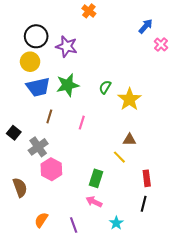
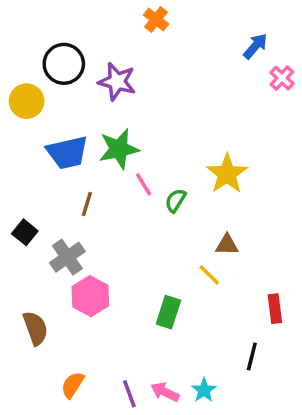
yellow circle: (30, 62) -> (27, 101), moved
green semicircle: (105, 87) -> (176, 200), moved
pink line: (82, 123) -> (144, 184), moved, turned -48
red rectangle: (147, 178) -> (275, 309), moved
pink arrow: (94, 202) -> (165, 392), moved

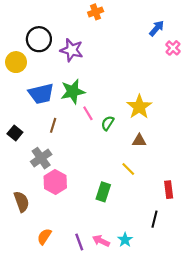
orange cross: (156, 19) -> (96, 12), turned 32
black square: (25, 232) -> (15, 133), moved
brown triangle: (227, 245) -> (139, 141), moved

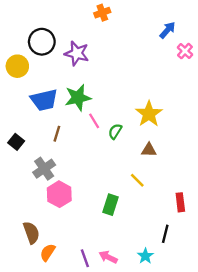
brown semicircle: (21, 202) -> (31, 233), moved
cyan star: (125, 240) -> (145, 256), moved

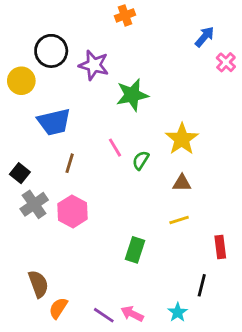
green star: (78, 98) -> (132, 95), moved
gray cross: (44, 169) -> (34, 204), moved
yellow line: (137, 180) -> (179, 220), moved, turned -63
pink hexagon: (59, 194) -> (72, 211), moved
purple line: (85, 258) -> (104, 315), turned -36

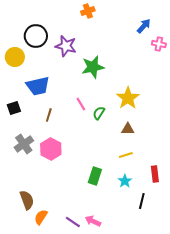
pink cross: (226, 62) -> (159, 44), turned -32
black square: (20, 173) -> (14, 108), moved, turned 32
cyan star: (178, 312) -> (125, 181), moved

